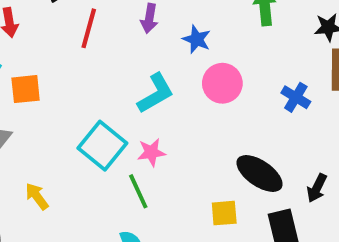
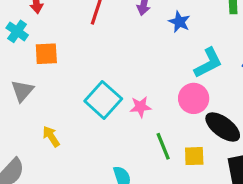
pink circle: (222, 83) -> (194, 98), moved
cyan L-shape: (156, 93) -> (208, 63), moved
green line: (138, 191) -> (163, 146), moved

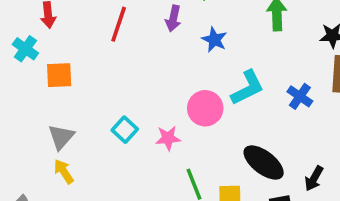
gray triangle: (22, 91) -> (61, 137), moved
pink circle: (194, 98) -> (205, 108), moved
cyan square: (103, 100) -> (125, 130), size x0.6

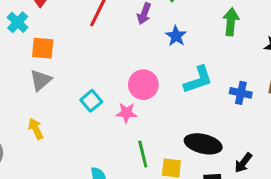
blue cross: (300, 96) -> (241, 93), turned -30
pink circle: (205, 108) -> (143, 85), moved
gray triangle: (61, 137) -> (41, 80), moved
black ellipse: (264, 163) -> (203, 144), turned -32

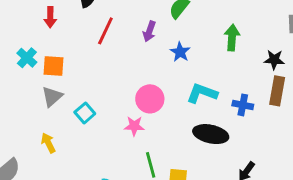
cyan cross: (18, 22) -> (27, 58), moved
cyan L-shape: (198, 80) -> (202, 93), turned -140
cyan square: (91, 101) -> (85, 113), moved
black ellipse: (203, 144) -> (211, 134), moved

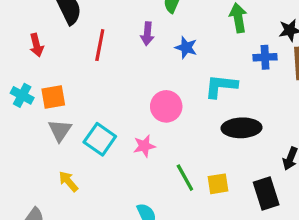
blue cross: (243, 105) -> (265, 57), moved
cyan square: (85, 113) -> (100, 139), size x1.4
pink star: (134, 126) -> (144, 146), moved

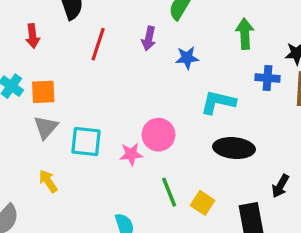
blue star: (186, 48) -> (187, 58), turned -30
pink circle: (166, 106) -> (159, 135), moved
cyan square: (100, 139) -> (86, 142), turned -36
yellow square: (218, 184) -> (203, 203), turned 35

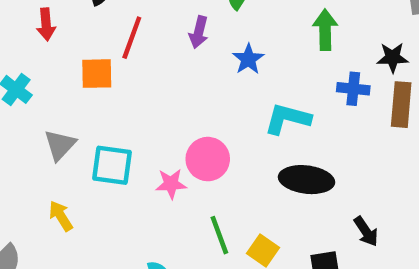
blue star: (187, 58) -> (248, 59), turned -30
orange square: (43, 92) -> (97, 74), moved
black arrow: (280, 186) -> (366, 231), turned -65

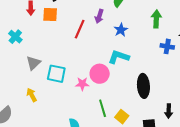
red line: (132, 38) -> (80, 29), moved
orange square: (97, 74) -> (50, 15), moved
cyan L-shape: (287, 119) -> (119, 57), moved
black ellipse: (307, 180) -> (143, 86), turned 75
black arrow: (366, 231) -> (169, 111), turned 32

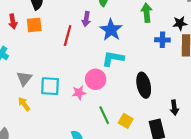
blue star: (121, 30) -> (111, 30), size x1.5
yellow arrow: (32, 95) -> (24, 104), moved

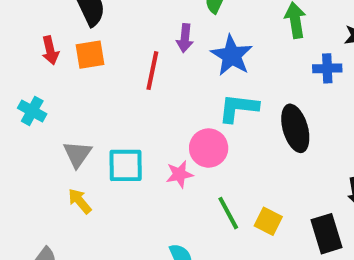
black ellipse: (144, 85) -> (295, 128), moved

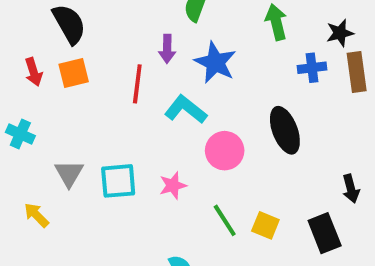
cyan L-shape: (238, 108) -> (186, 110), moved, turned 36
pink circle: (209, 148) -> (225, 151), moved
yellow arrow: (80, 201) -> (36, 215), moved

